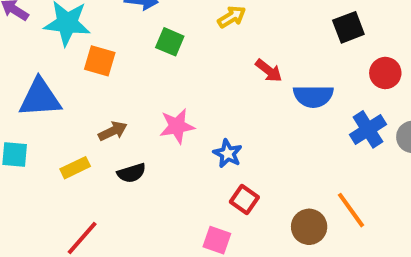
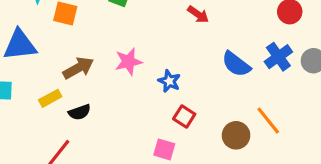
blue semicircle: (313, 96) -> (236, 64), moved, turned 40
brown arrow: (113, 131) -> (78, 68), size x1.4
black semicircle: (131, 173) -> (80, 112), moved

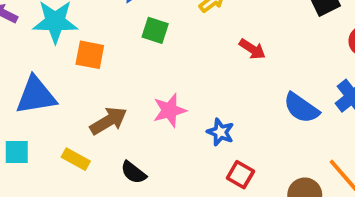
yellow rectangle: (50, 98) -> (76, 159), turned 60
black semicircle: (80, 112) -> (133, 172), moved, turned 60

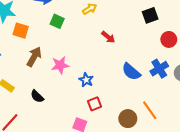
brown arrow: (109, 121) -> (34, 57), moved, turned -36
red square: (240, 175) -> (94, 104), turned 32

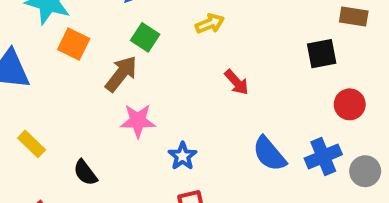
brown arrow: (34, 57) -> (121, 74), moved

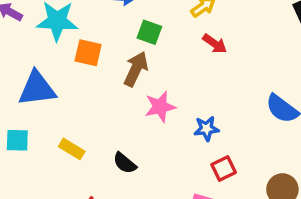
red arrow: (237, 82) -> (215, 44), moved
blue star: (182, 156) -> (206, 129), turned -30

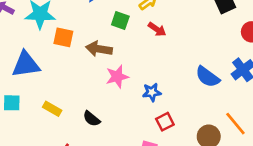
green square: (149, 32) -> (120, 20), moved
brown arrow: (136, 69) -> (99, 49), turned -105

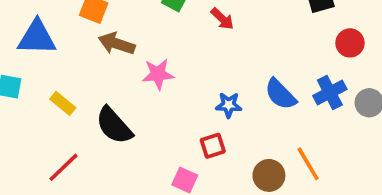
brown arrow: (99, 49) -> (117, 44), moved
blue star: (152, 92) -> (229, 105), moved
black semicircle: (92, 119) -> (114, 126), size x1.6

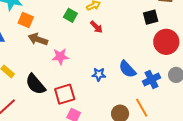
red circle: (350, 43) -> (166, 42), size x1.6
blue cross: (330, 92) -> (152, 80), moved
red square: (213, 146) -> (65, 94), moved, size x1.5

